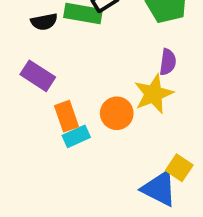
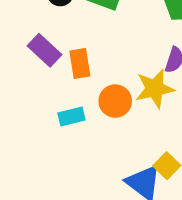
orange rectangle: (67, 116) -> (80, 63), moved

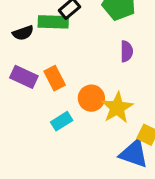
yellow star: (155, 89) -> (117, 108), moved

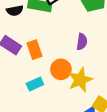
purple semicircle: (127, 51) -> (82, 42), moved

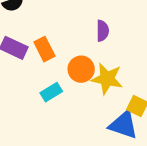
yellow star: (80, 80) -> (107, 79), turned -30

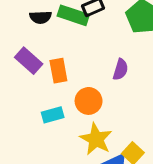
yellow star: (107, 79) -> (96, 139), moved

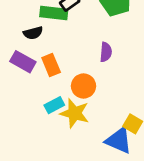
black semicircle: (41, 17) -> (33, 33), moved
yellow star: (96, 139) -> (75, 113), moved

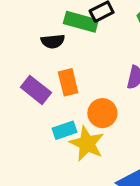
purple rectangle: (23, 62) -> (36, 90), moved

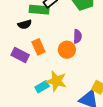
orange circle: (102, 113) -> (67, 50), moved
cyan rectangle: (65, 130) -> (42, 87), moved

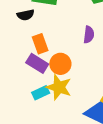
orange circle: (67, 50) -> (60, 64), moved
purple rectangle: (20, 55) -> (37, 63), moved

